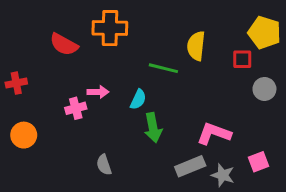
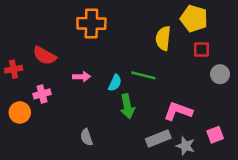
yellow pentagon: (264, 33) -> (194, 19), moved
red semicircle: (64, 44) -> (45, 56), moved
green line: (163, 68) -> (143, 75), moved
pink cross: (76, 108) -> (42, 94), moved

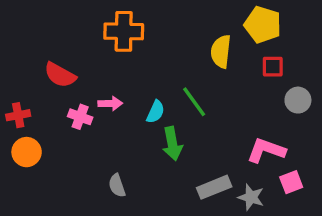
red cross: (14, 69) -> (18, 115), moved
green line: (143, 75) -> (194, 102), turned 40
pink cross: (42, 94) -> (80, 117), moved, turned 35
pink L-shape: (178, 111) -> (266, 150), moved

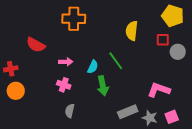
yellow pentagon: (263, 25) -> (173, 16), moved
gray circle: (298, 100) -> (178, 52), moved
pink cross: (80, 117) -> (64, 85), moved
pink square: (291, 182) -> (172, 117), moved
gray semicircle: (117, 186) -> (70, 111), turned 32

